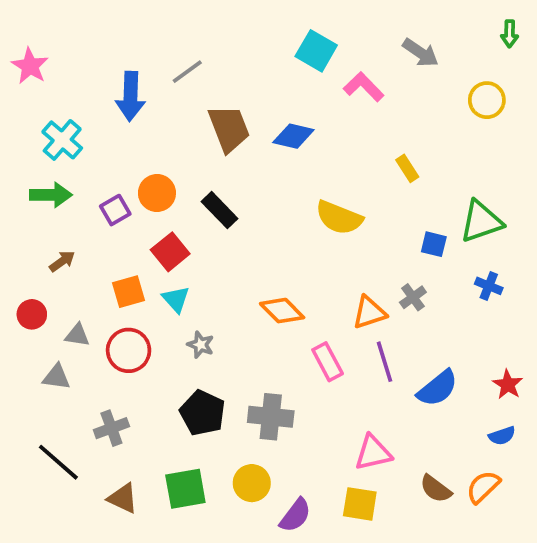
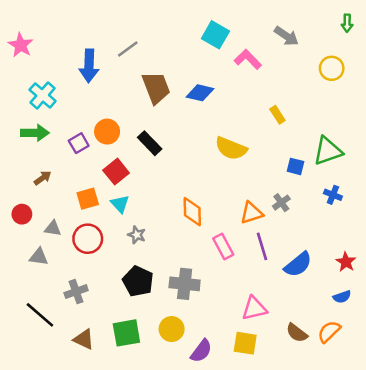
orange diamond: (282, 311) -> (192, 212), turned 44

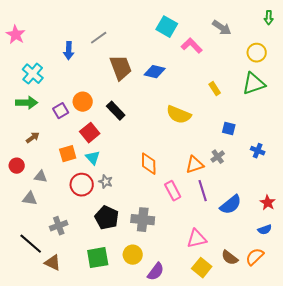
blue arrow: (89, 66) -> (69, 51), size x0.7
green triangle: (328, 151) -> (254, 84), moved
red circle: (88, 239) -> (82, 185), moved
brown triangle: (84, 339) -> (53, 263), moved
yellow square: (245, 343) -> (202, 268), moved, turned 30

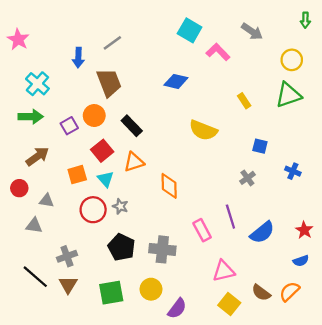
brown trapezoid: (121, 68) -> (109, 83), moved
brown arrow: (33, 138) -> (37, 156), size x1.5
orange triangle: (195, 165) -> (134, 162), moved
pink rectangle: (173, 191) -> (202, 230), moved
brown triangle: (53, 263) -> (68, 285), moved, turned 36

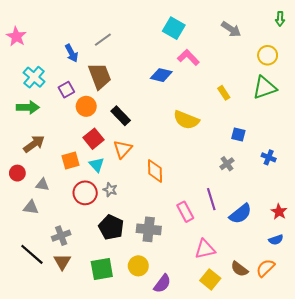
pink L-shape: (218, 52) -> (188, 57), moved
blue arrow: (78, 58) -> (72, 53), turned -30
purple square: (69, 126) -> (66, 90), moved
orange triangle: (134, 162) -> (123, 149), turned -30

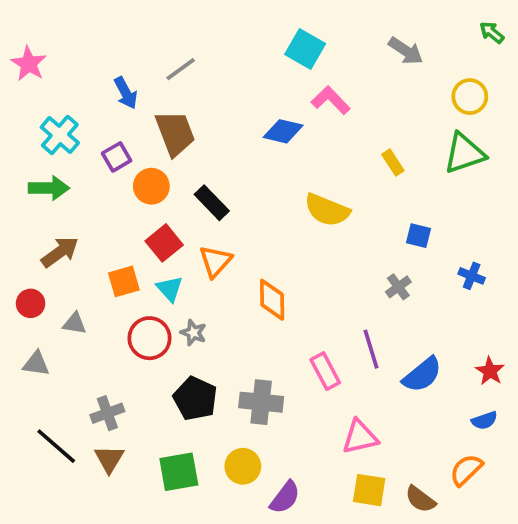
green arrow: (280, 19) -> (492, 32), turned 128
gray triangle: (31, 207) -> (36, 364), moved
brown semicircle: (239, 269) -> (420, 499), moved
yellow square: (210, 279) -> (369, 490), turned -30

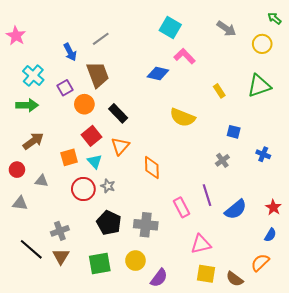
yellow circle: (470, 97) -> (262, 44), moved
blue semicircle: (484, 420) -> (270, 235), turned -40

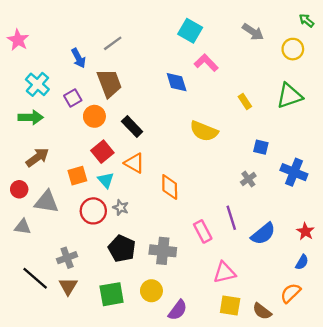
blue diamond: (158, 74) -> (177, 82), turned 60
orange triangle: (120, 146) -> (134, 163), turned -42
blue cross: (263, 154) -> (294, 172), size x1.6
gray triangle: (41, 181) -> (47, 202), size x1.6

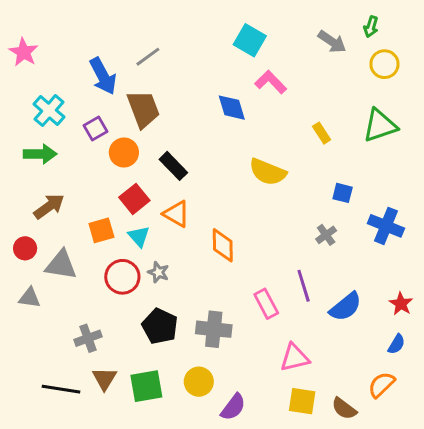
green arrow: (306, 21) -> (371, 27), moved, turned -112
blue arrow: (78, 58) -> (103, 76), size x1.4
black line: (35, 278) -> (61, 389), moved, turned -32
brown triangle: (68, 286) -> (104, 379), moved

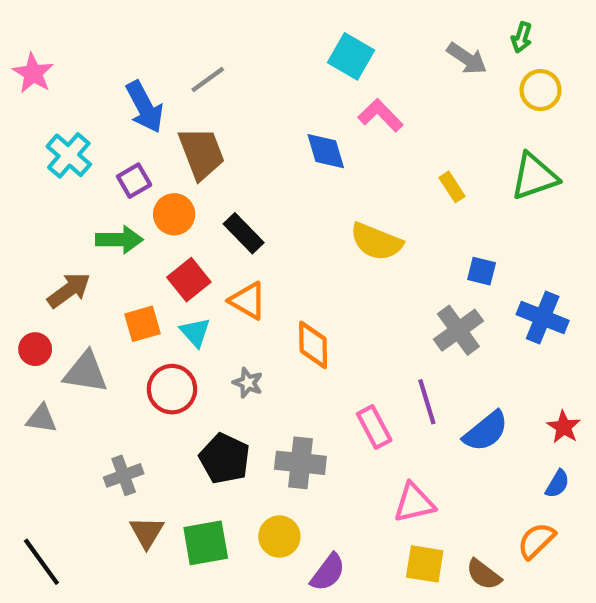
green arrow: (40, 154) -> (119, 240), moved
gray cross: (326, 235) -> (458, 330), size x1.6
gray star: (158, 272) -> (248, 383), moved
black line: (61, 389) -> (41, 562), moved, turned 45

